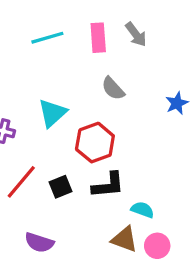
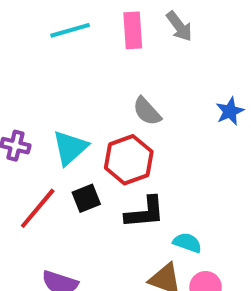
gray semicircle: (113, 88) -> (147, 111), moved
cyan triangle: (52, 113) -> (70, 148), moved
black square: (61, 187) -> (86, 198), moved

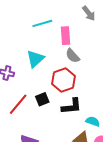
cyan line: (70, 30) -> (42, 23), moved
pink rectangle: (133, 30) -> (66, 36), moved
cyan triangle: (70, 148) -> (35, 59), moved

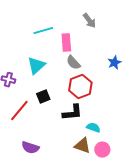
red hexagon: (63, 80) -> (80, 87), moved
black square: (42, 99) -> (43, 97), moved

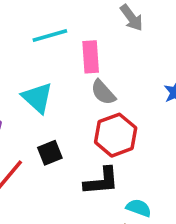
cyan triangle: (36, 66) -> (37, 98), turned -36

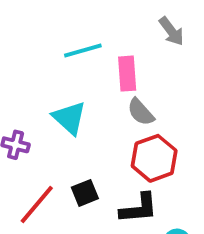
black square: (50, 153) -> (85, 193), moved

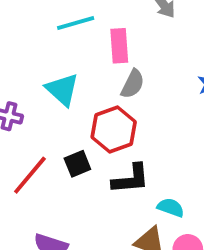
gray semicircle: (141, 112) -> (133, 84), turned -112
red hexagon: (154, 158) -> (114, 130), moved

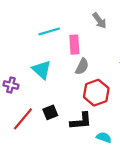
red hexagon: (114, 130) -> (96, 93), moved

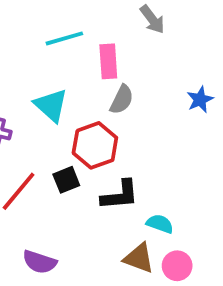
red hexagon: (96, 93) -> (95, 145), moved

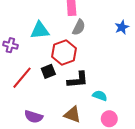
cyan triangle: (51, 105) -> (40, 30), turned -48
brown triangle: (139, 258) -> (72, 115), moved

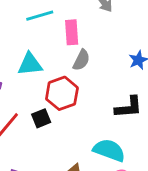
black L-shape: (78, 80) -> (129, 107), moved
cyan semicircle: (100, 96) -> (109, 150), size x1.6

